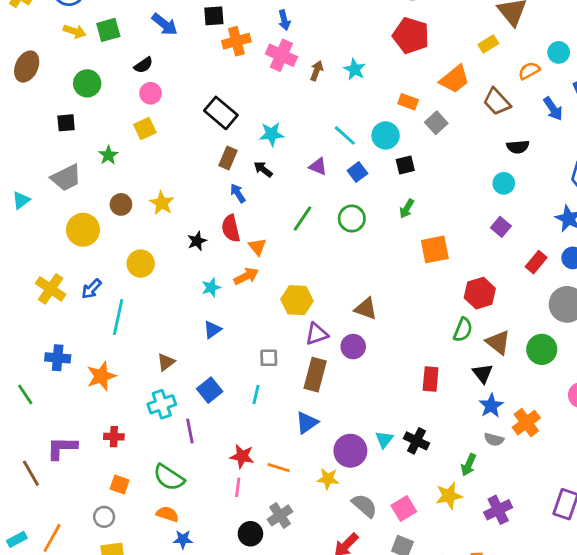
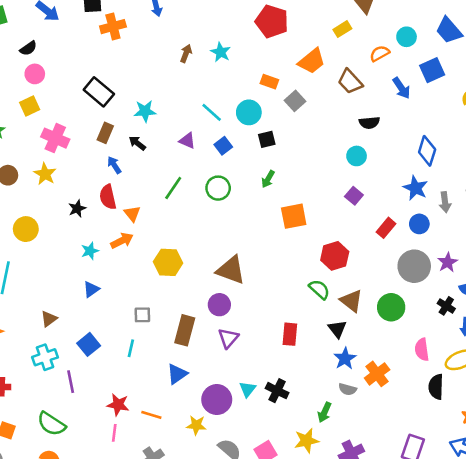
pink cross: (281, 55) -> (55, 138), moved
brown triangle: (366, 309) -> (231, 270), size x1.4
green semicircle: (463, 330) -> (319, 289), turned -70
purple triangle: (317, 334) -> (228, 338), moved, turned -30

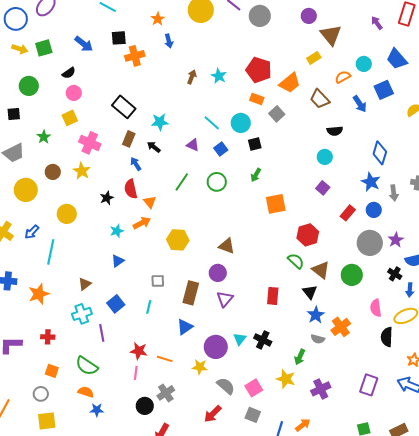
red pentagon: (272, 21) -> (259, 70), moved
brown triangle: (231, 270) -> (227, 246), size x0.7
yellow star: (307, 441) -> (286, 379), turned 30

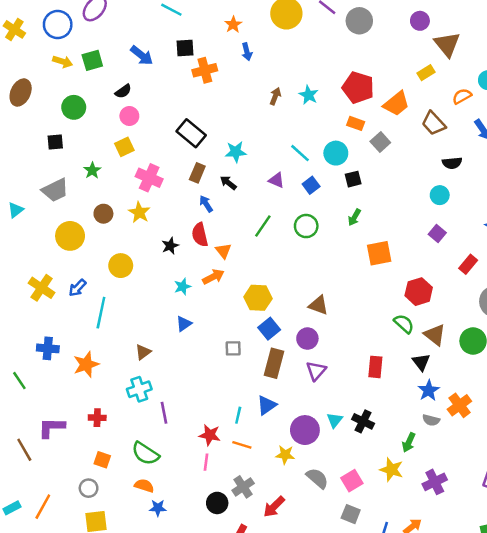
blue square: (116, 304) -> (269, 329), moved
cyan line: (149, 307) -> (238, 415), moved
red arrow: (213, 414) -> (274, 507), moved

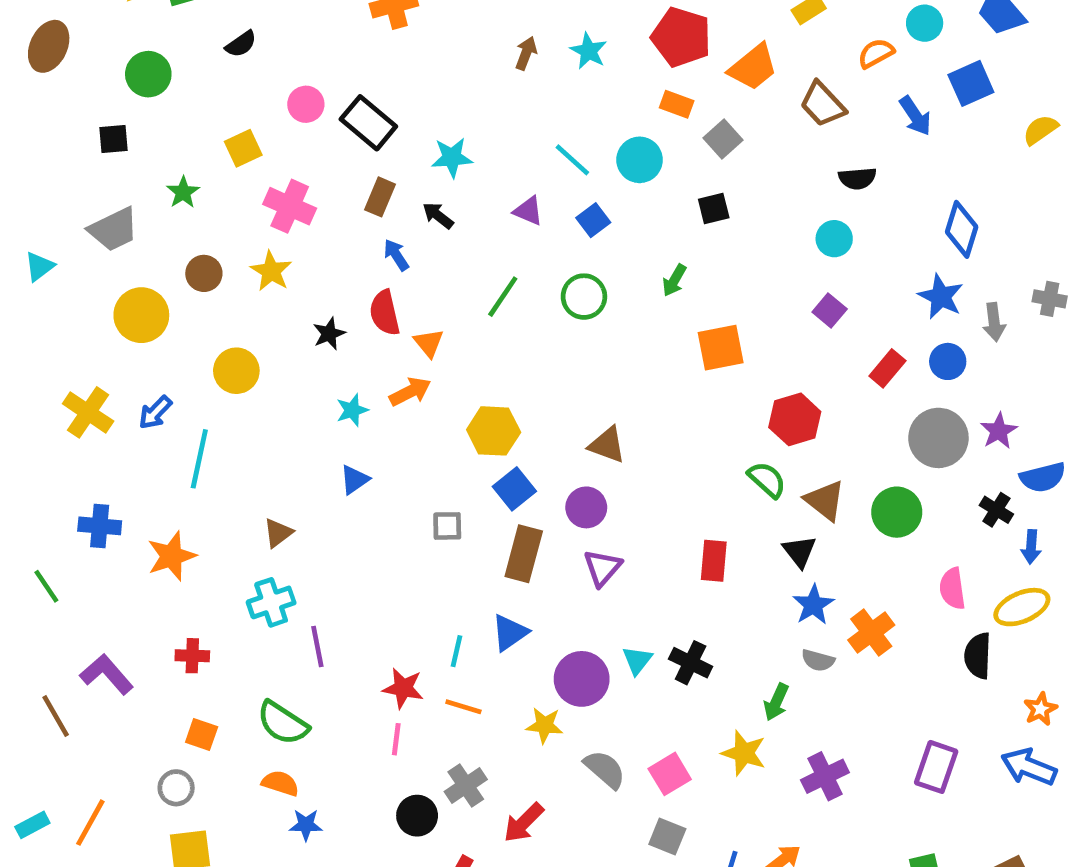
pink circle: (129, 116) -> (306, 104), moved
black square: (353, 179) -> (714, 209), moved
purple L-shape: (51, 428) -> (107, 674), turned 48

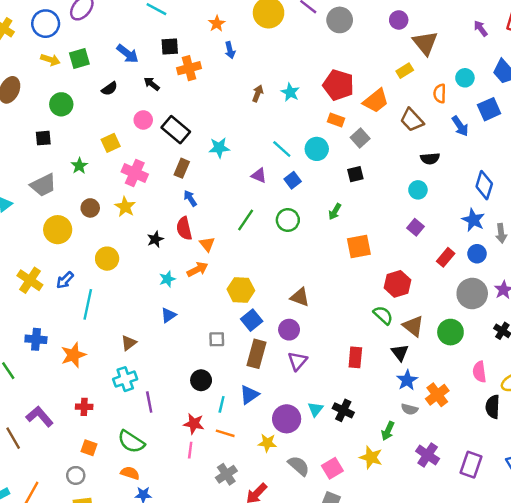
orange semicircle: (876, 53) -> (440, 93), turned -60
black arrow: (438, 215) -> (152, 84), moved
purple cross: (825, 776) -> (428, 455), moved, turned -30
black circle: (417, 816) -> (201, 380), moved

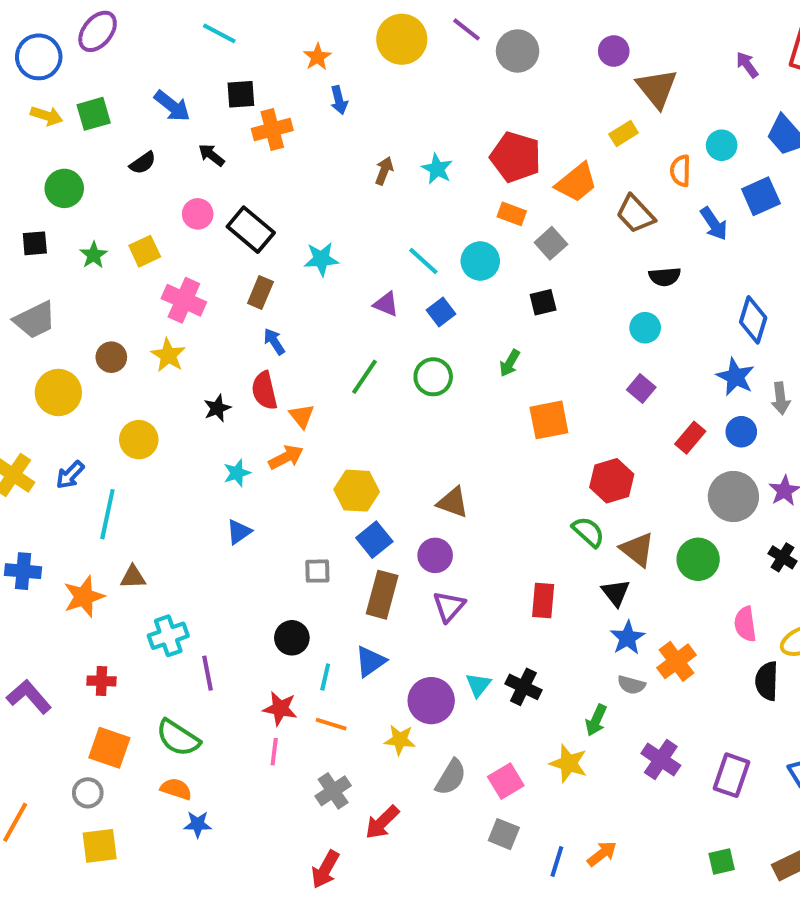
green star: (79, 166) -> (94, 255), moved
brown triangle: (129, 343) -> (133, 577), moved, turned 35
orange square: (89, 448) -> (109, 748), size x1.5
gray semicircle: (299, 466) -> (451, 777), turned 80

